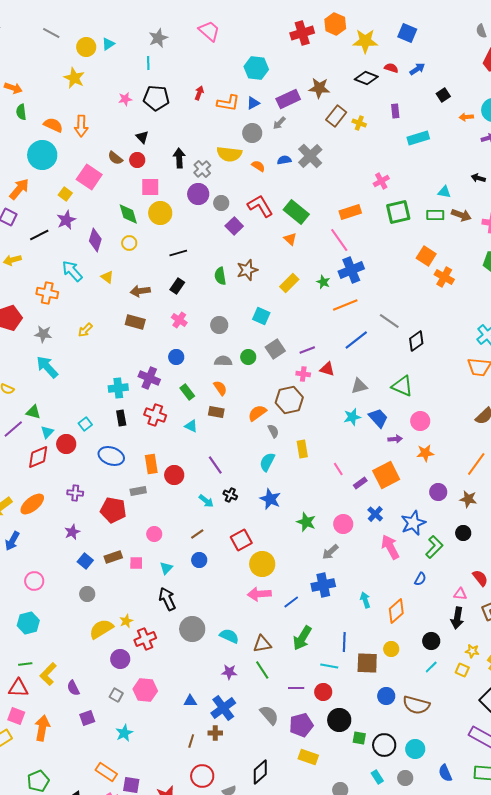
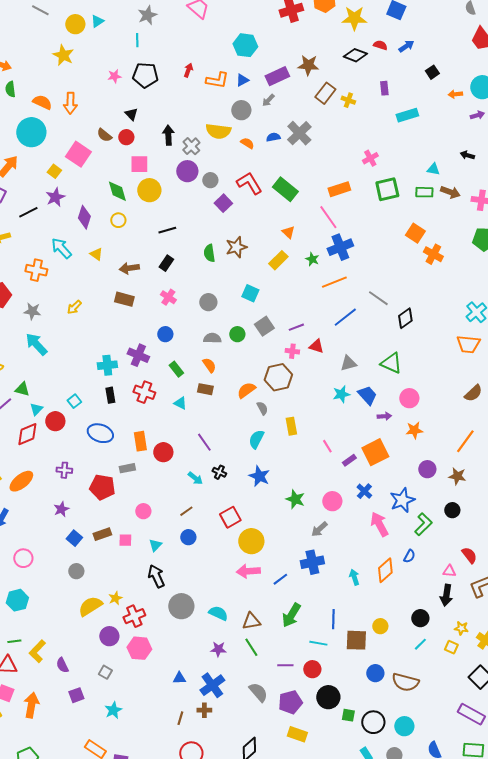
orange triangle: (290, 239) -> (288, 232), moved
orange diamond: (396, 611) -> (385, 570), moved
pink hexagon: (145, 690) -> (139, 648), moved

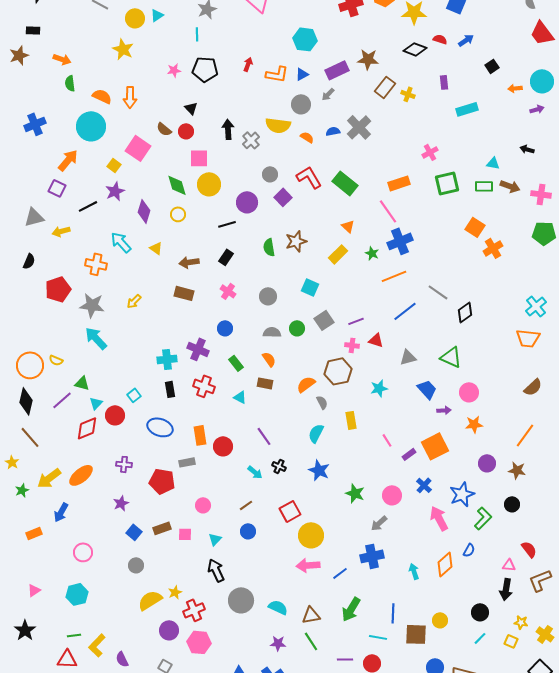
purple circle: (187, 171) -> (247, 202), moved
orange cross: (433, 254) -> (493, 248), turned 30
gray star: (32, 311) -> (92, 305), size x1.4
cyan star: (341, 394) -> (379, 388), moved

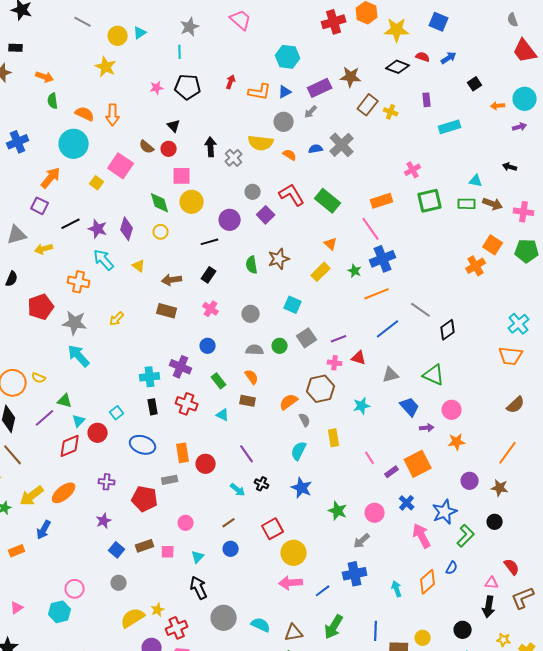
purple star: (115, 191) -> (98, 229), moved, turned -30
orange square: (475, 227) -> (493, 245), moved
pink circle: (83, 552) -> (75, 589), moved

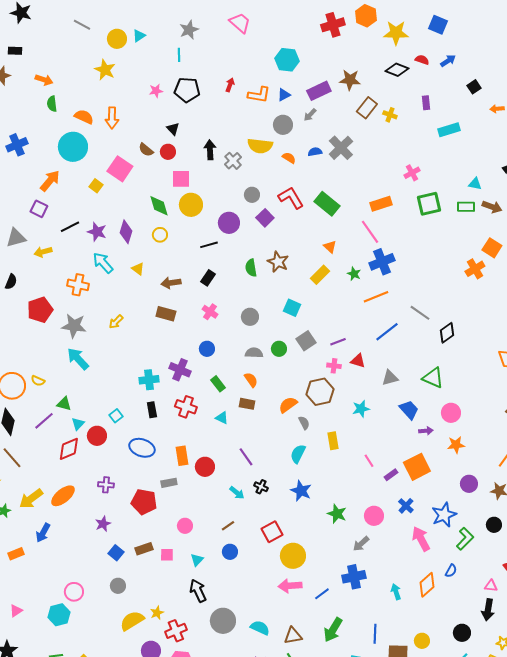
brown star: (279, 259) -> (278, 262), turned -30

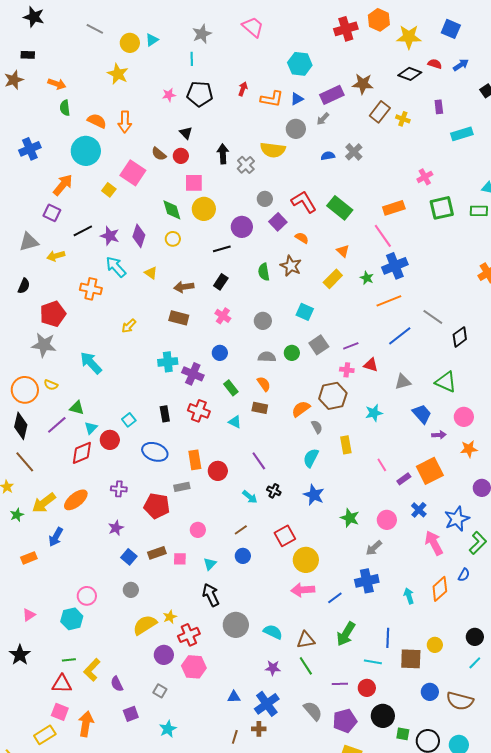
gray cross: (341, 148) -> (354, 152), size x0.7
orange semicircle: (289, 158) -> (302, 238), moved
gray star: (74, 326) -> (44, 345), moved
cyan cross: (149, 380) -> (168, 362), moved

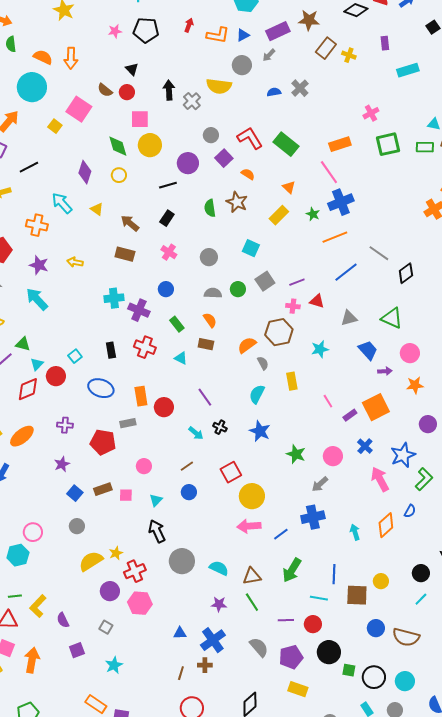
purple star: (110, 236) -> (39, 265), moved
brown arrow: (184, 287) -> (130, 223), turned 48
yellow arrow: (129, 326) -> (75, 262), turned 56

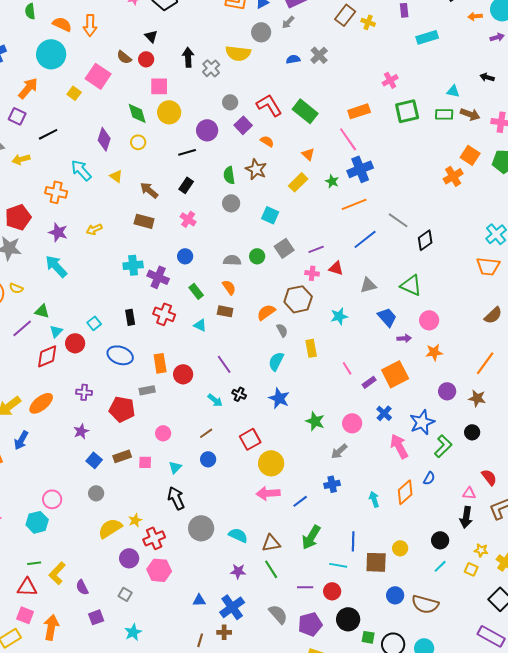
gray circle: (209, 257) -> (231, 203), moved
yellow arrow: (75, 262) -> (94, 229), turned -35
blue cross: (313, 517) -> (332, 484), size x0.7

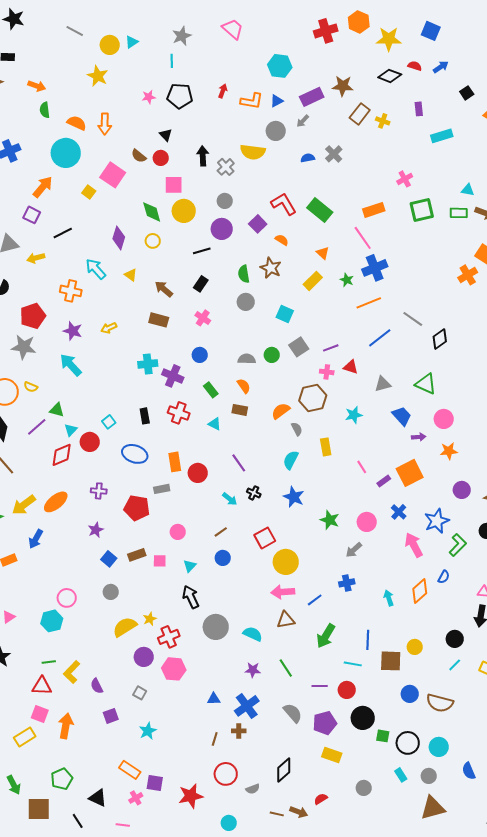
gray circle: (230, 102) -> (225, 201), moved
brown triangle: (271, 543) -> (286, 620), moved

